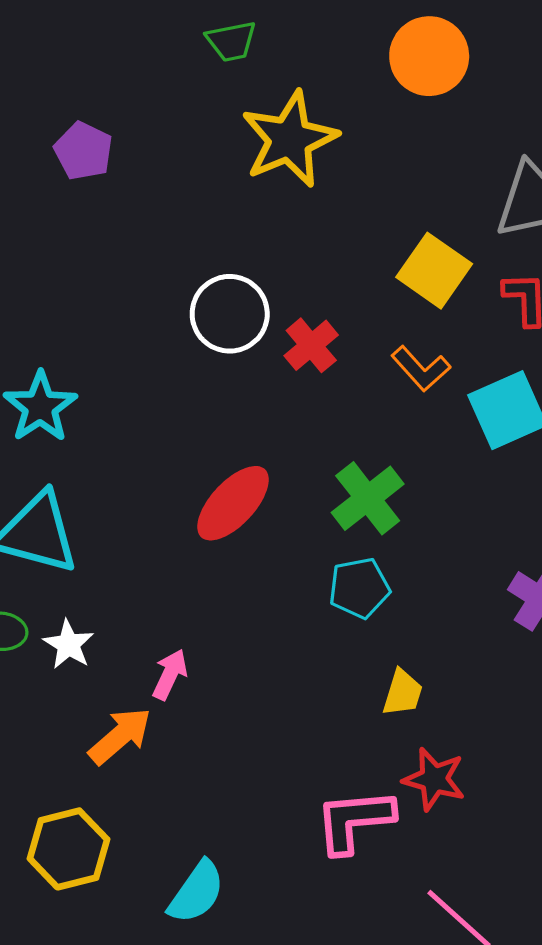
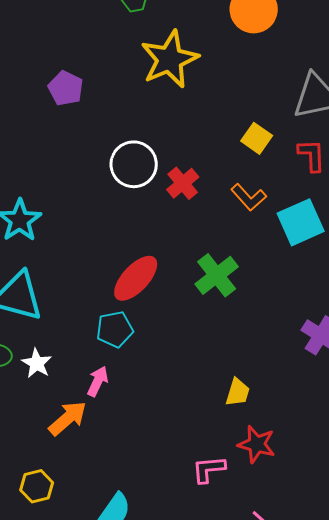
purple pentagon: (83, 151) -> (66, 88), moved
yellow square: (434, 271) -> (257, 138), size x0.7
cyan pentagon: (359, 588) -> (115, 329), moved
pink L-shape: (354, 821) -> (209, 469), size x0.7
yellow hexagon: (68, 849) -> (37, 486), size x0.7

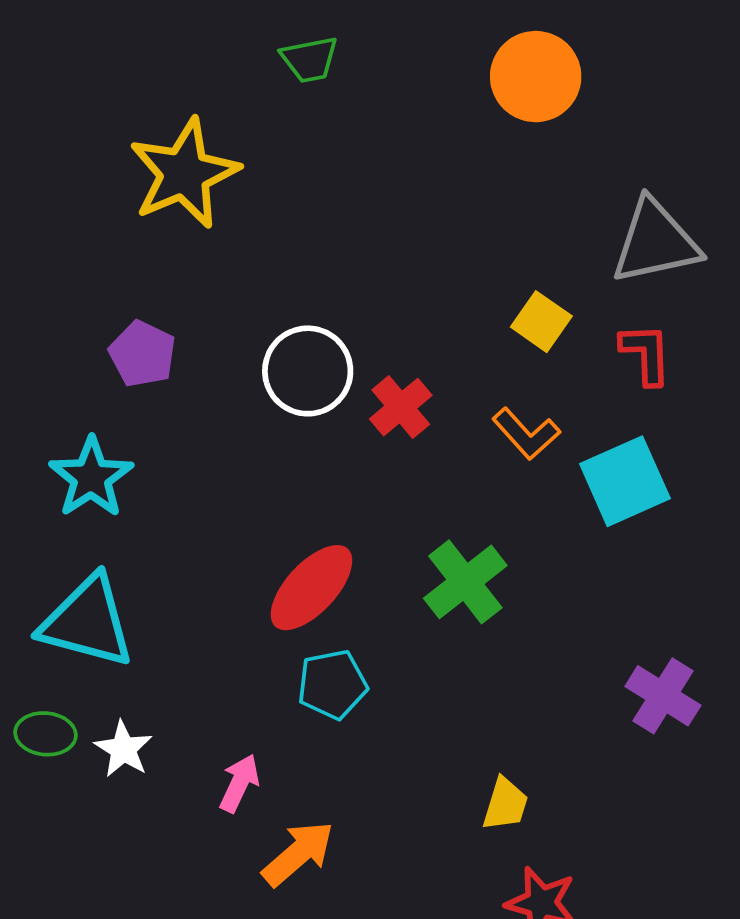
yellow star: (170, 59) -> (184, 173), moved
purple pentagon: (66, 88) -> (142, 354), moved
cyan pentagon: (115, 329) -> (332, 684), moved
orange arrow: (68, 418) -> (298, 854), moved

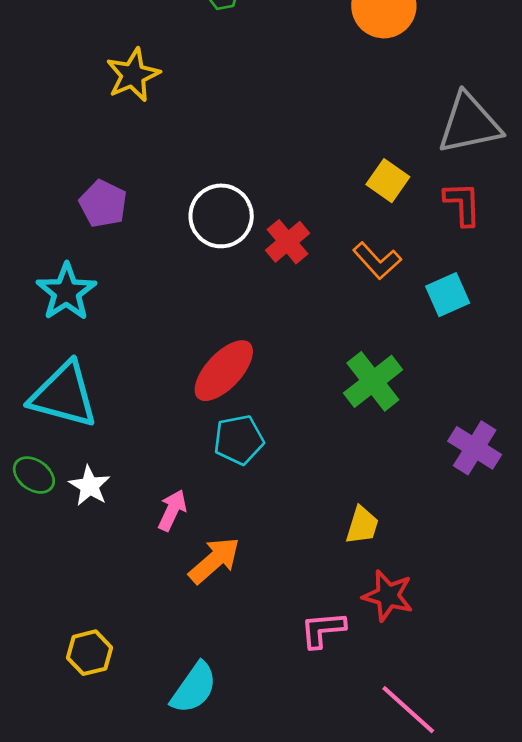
yellow star: (184, 173) -> (133, 75), size x0.7
cyan square: (625, 481) -> (448, 295), size x0.7
green cross: (465, 582) -> (373, 381), moved
green ellipse: (45, 734) -> (34, 475), turned 30

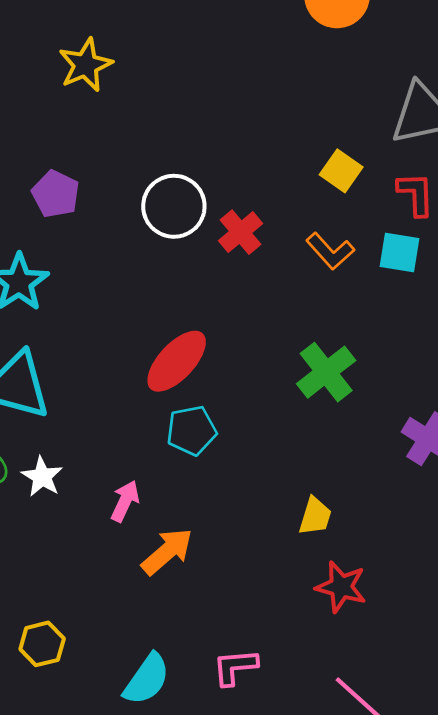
cyan square: (448, 295) -> (400, 252), moved, turned 33
pink L-shape: (323, 630) -> (235, 667), moved

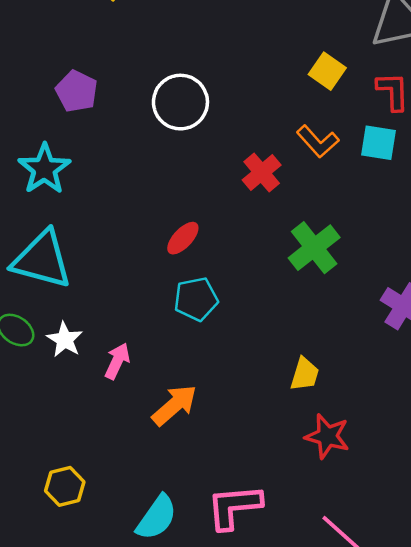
red cross: (240, 232) -> (262, 172), moved
red ellipse: (177, 361) -> (183, 238), size x0.6
pink arrow: (125, 501) -> (117, 361), moved
pink L-shape: (235, 667) -> (234, 507), size x1.4

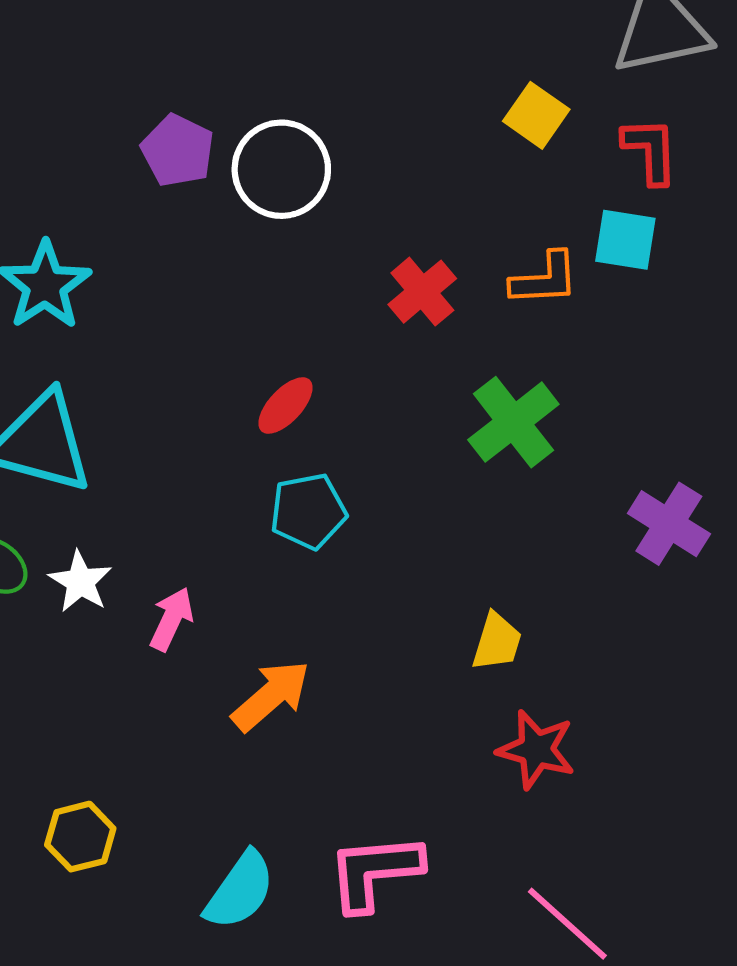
purple pentagon: (77, 91) -> (178, 151), moved
orange L-shape: (318, 141) -> (545, 279), moved, turned -51

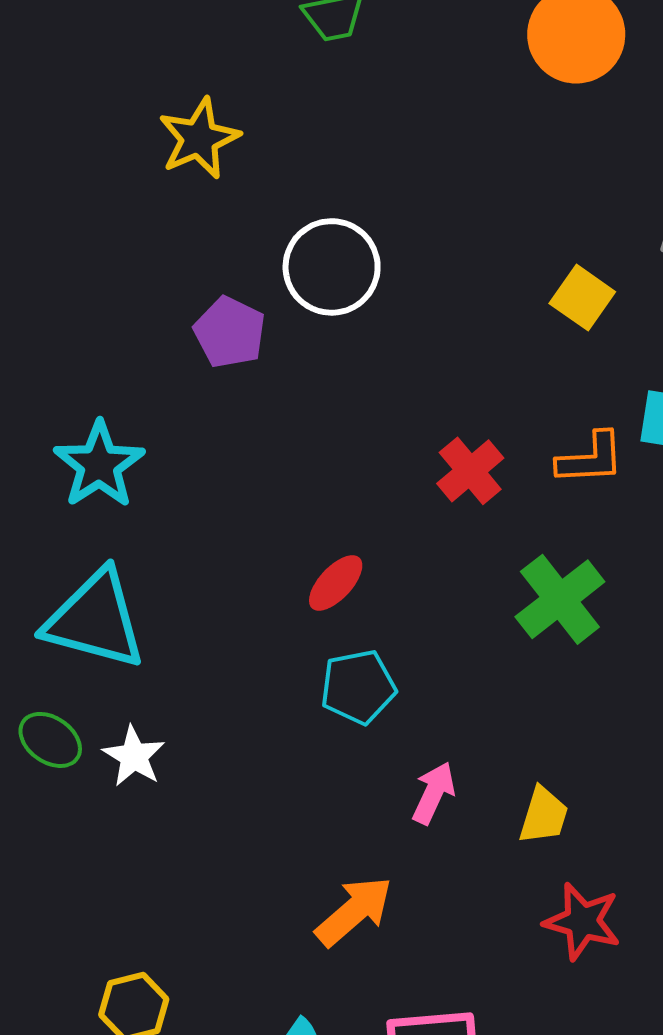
white circle: (281, 169) -> (332, 267), moved
pink arrow: (171, 619) -> (434, 793), moved
orange arrow: (271, 696) -> (354, 911), moved

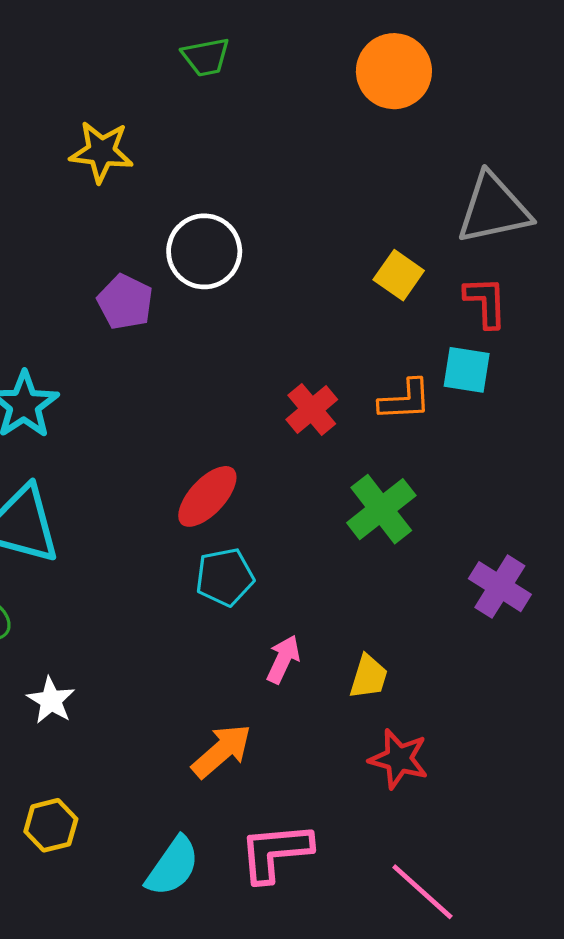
yellow star: (199, 139) -> (101, 152), turned 30
red ellipse: (336, 583) -> (207, 496), size x1.4
white star: (134, 756) -> (51, 700), moved

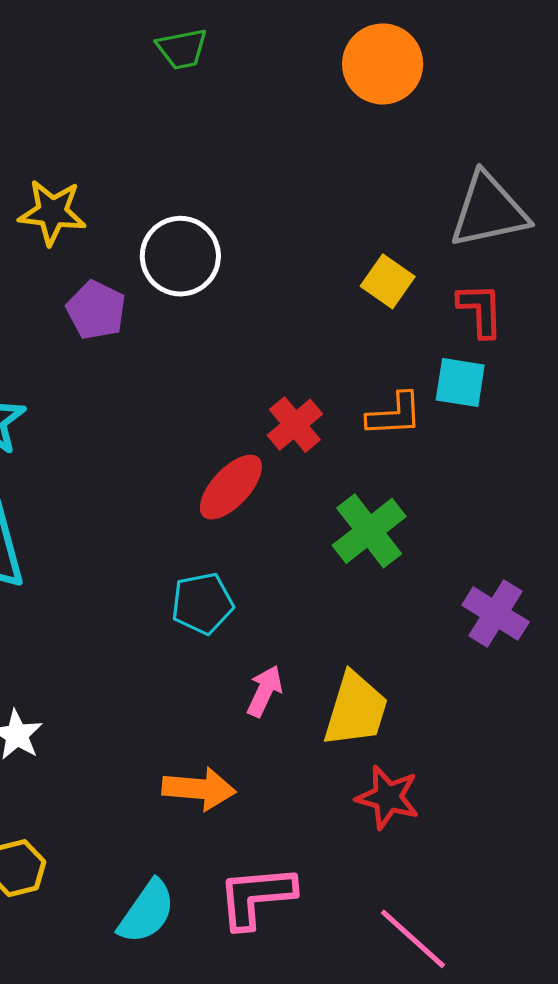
yellow star: (101, 152) -> (52, 212), moved
red ellipse: (207, 496) -> (231, 487), moved
yellow trapezoid: (369, 677) -> (356, 710), size x1.6
orange arrow: (222, 751) -> (199, 789), turned 46

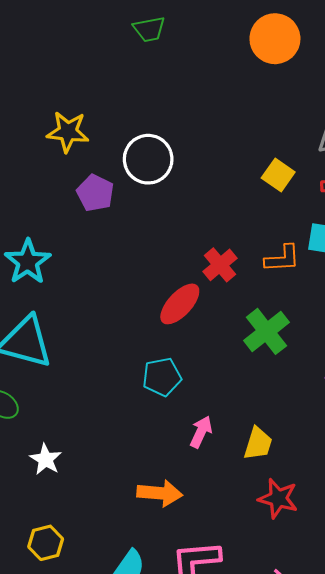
yellow trapezoid: (356, 710) -> (258, 443), size x0.7

